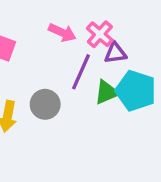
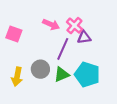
cyan pentagon: (136, 91) -> (87, 74), moved
green triangle: (107, 92) -> (62, 74), moved

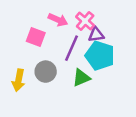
pink square: (14, 34) -> (36, 37), moved
green triangle: (62, 74) -> (81, 78), moved
cyan pentagon: (87, 74) -> (100, 56), moved

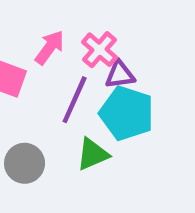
pink arrow: (58, 20) -> (50, 47), turned -78
gray circle: (46, 72) -> (25, 163), moved

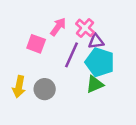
green triangle: (93, 154) -> (95, 84), moved

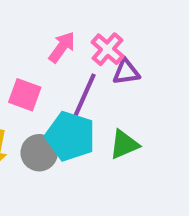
pink square: (36, 44) -> (25, 95), moved
cyan pentagon: (100, 62) -> (70, 136), moved

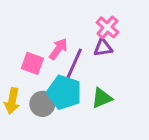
pink arrow: (62, 47) -> (58, 49), moved
pink cross: (108, 49) -> (107, 27), moved

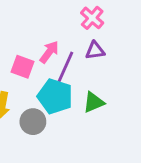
pink cross: (107, 27) -> (92, 18), moved
gray circle: (42, 104) -> (33, 122), moved

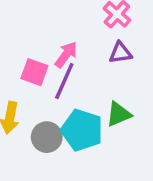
purple line: (65, 67) -> (64, 81), moved
cyan pentagon: (55, 96) -> (82, 130), moved

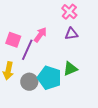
pink square: (34, 72) -> (13, 40), moved
purple line: (64, 81) -> (27, 50), moved

